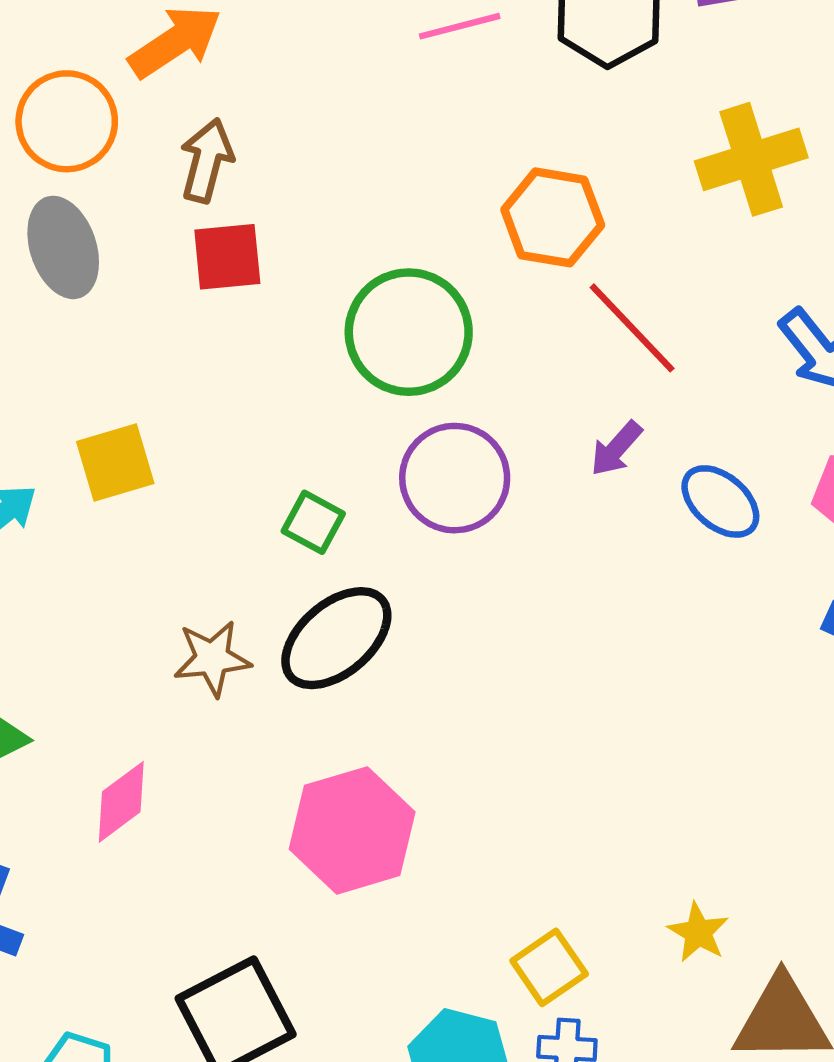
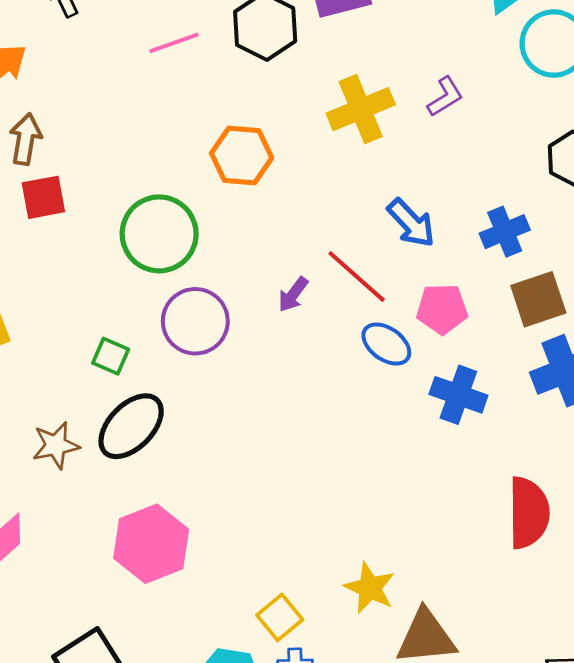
red line: (632, 328) -> (357, 277), moved
blue ellipse: (720, 501) -> (386, 344), moved
yellow star: (698, 932) -> (370, 588), size x1.4

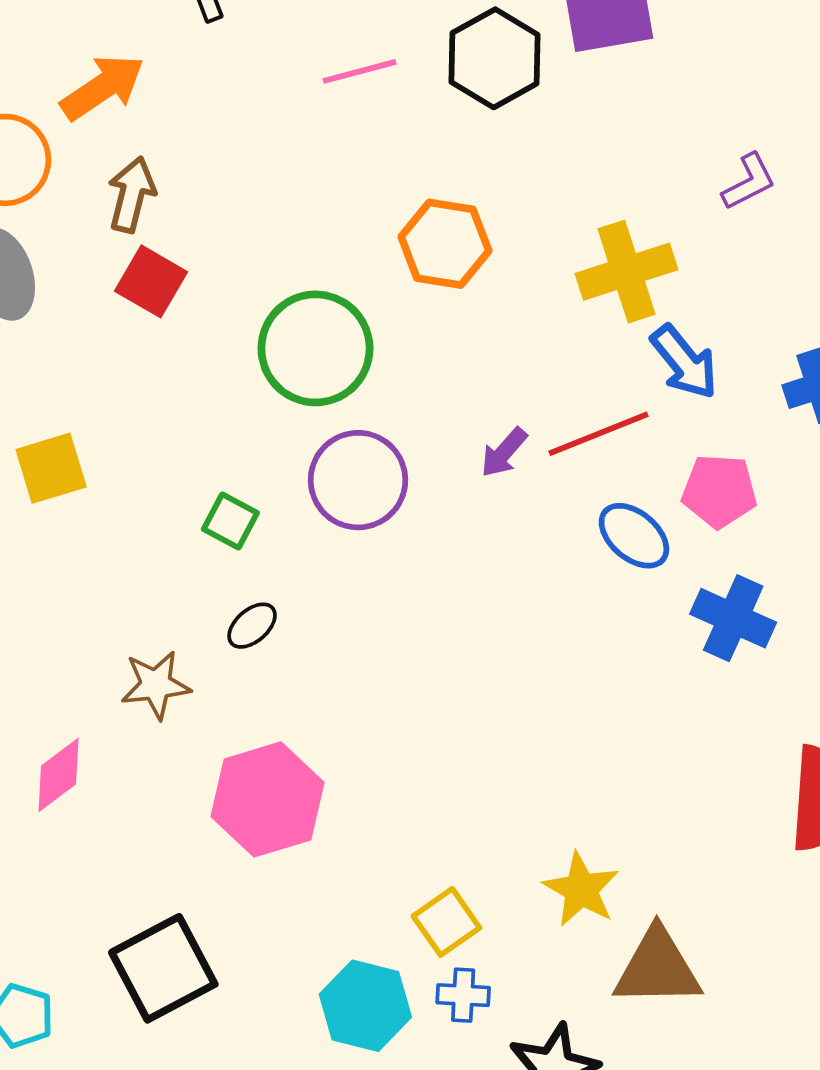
yellow cross: (361, 109) -> (627, 272), moved
red square: (43, 197) -> (151, 281), turned 36
red line: (357, 277) -> (598, 434), turned -68
black ellipse: (131, 426) -> (252, 626), size x0.5
brown star: (56, 445) -> (156, 685), moved

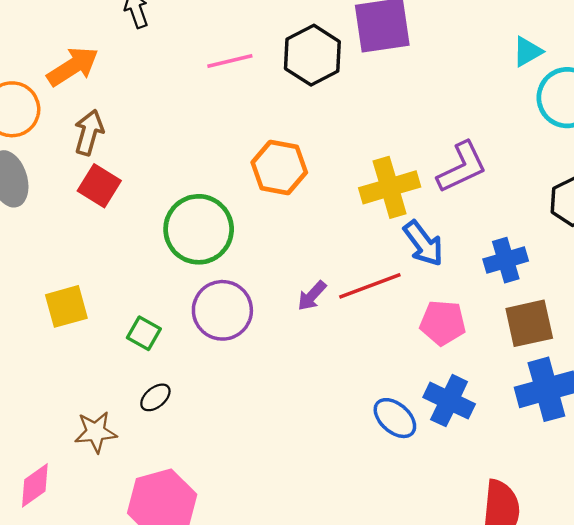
purple L-shape: (749, 182) -> (462, 167), moved, size x1.5
yellow square: (51, 468) -> (66, 306), moved
blue ellipse: (634, 536) -> (395, 418), moved

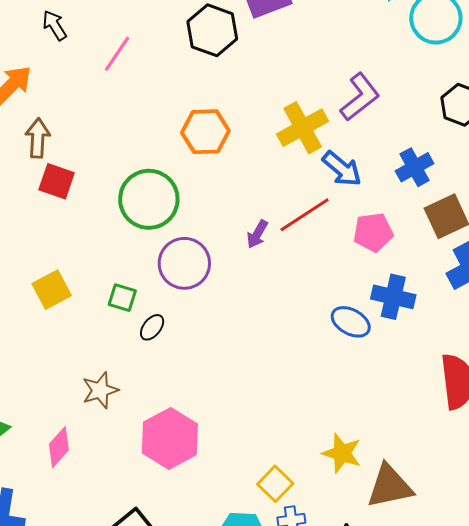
pink line: (230, 61) -> (117, 54), moved, turned -30
black ellipse: (155, 397) -> (152, 327), moved

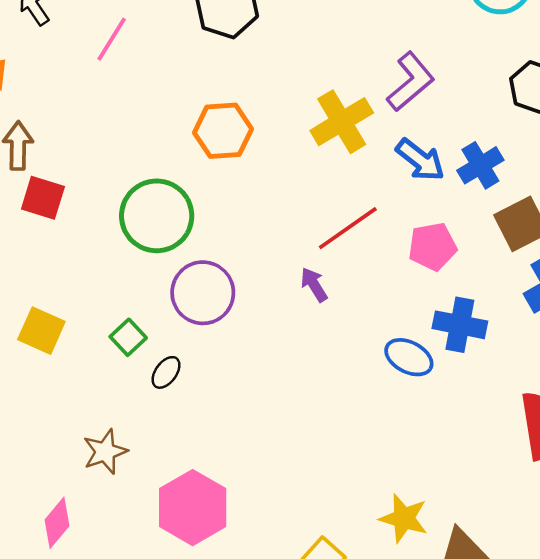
blue arrow: (342, 169) -> (420, 160), moved
purple arrow: (257, 234) -> (314, 285), moved, turned 120
yellow square: (52, 290) -> (41, 331), turned -36
green square: (122, 298) -> (128, 337), turned 32

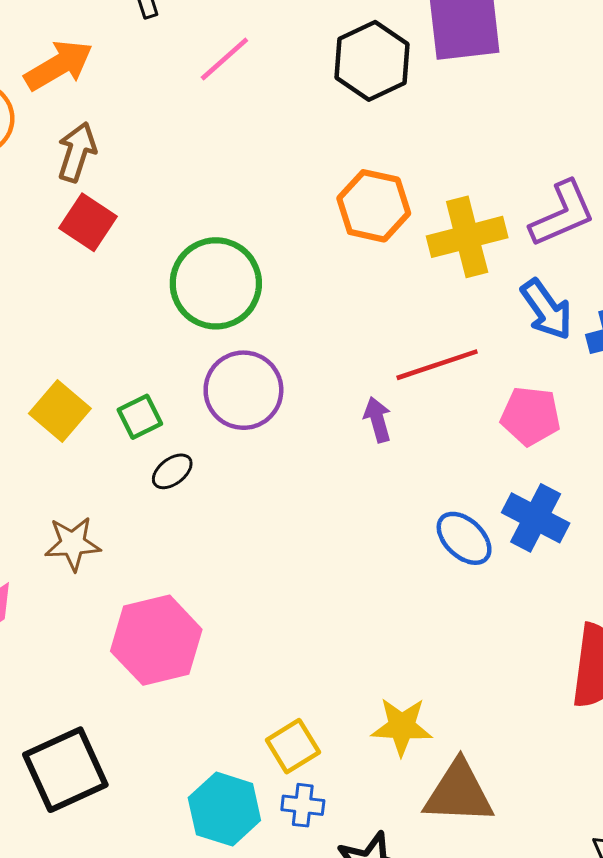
orange hexagon: (223, 131) -> (374, 206), moved
yellow square: (41, 331) -> (60, 411), moved
yellow star: (404, 518) -> (402, 727), turned -30

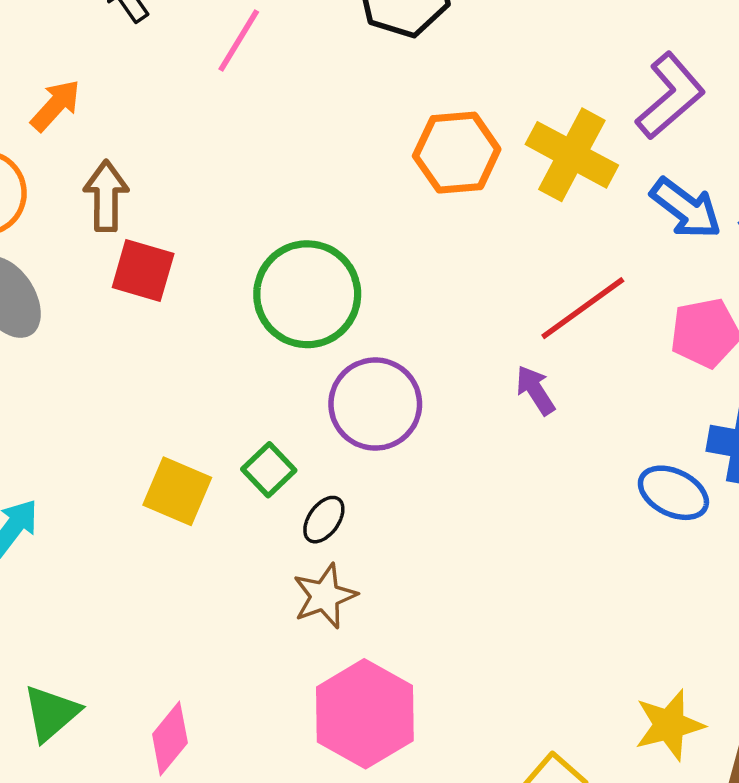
orange arrow: (59, 65) -> (56, 105), size x0.7
yellow cross: (467, 237) -> (572, 155), turned -30
brown star: (73, 544) -> (325, 596), moved

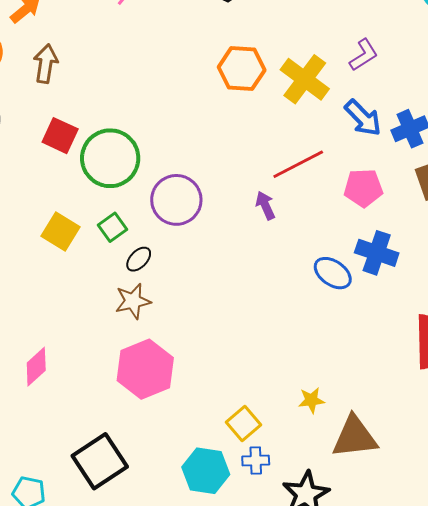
purple L-shape: (670, 96) -> (364, 55), size x0.7
red square: (143, 270) -> (60, 136), moved
green circle: (307, 294) -> (110, 158), moved
yellow star: (669, 725) -> (311, 400), size x0.7

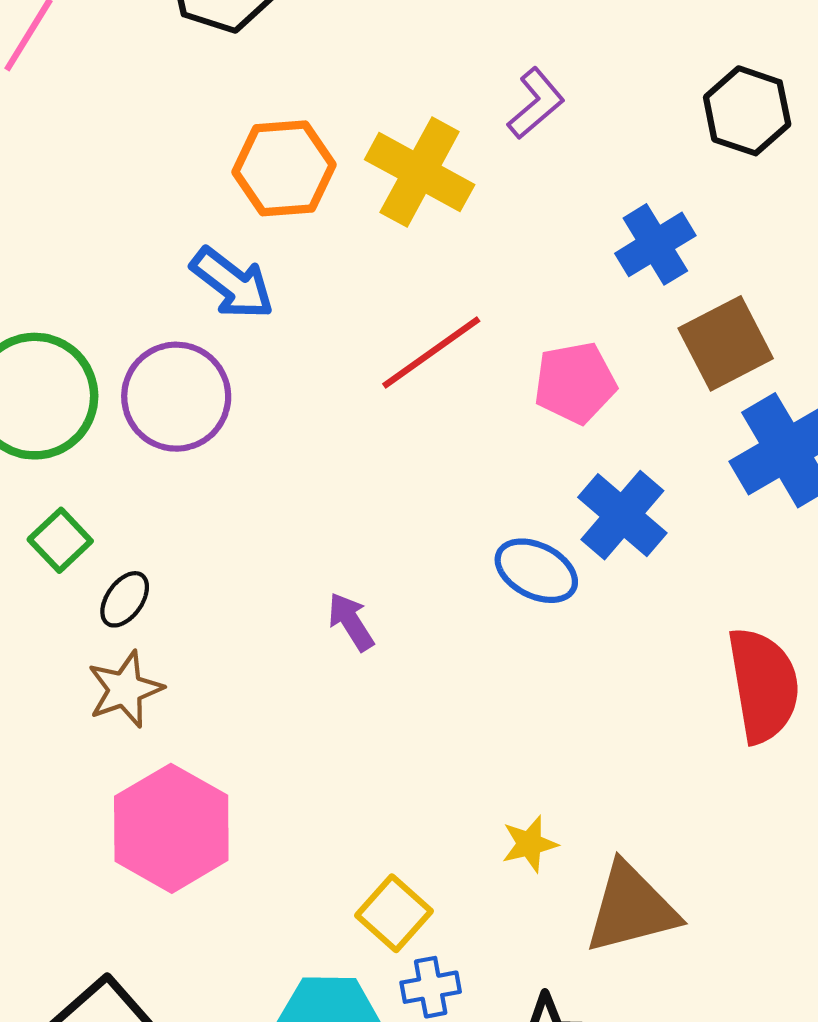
blue arrow: (363, 118) -> (232, 283), moved
purple circle: (176, 200) -> (176, 397), moved
purple arrow: (265, 205) -> (351, 622), moved
blue cross: (377, 253) -> (622, 515), turned 30

